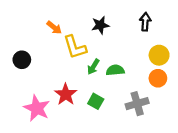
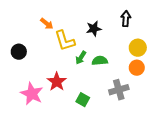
black star: (100, 25) -> (94, 29), moved
green square: (96, 101) -> (83, 100), moved

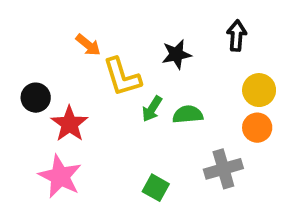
red star: (57, 82) -> (69, 124), moved

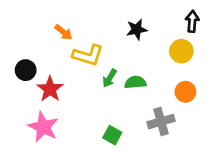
black arrow: (237, 36) -> (192, 21), moved
black star: (176, 54) -> (137, 29), moved
yellow L-shape: (122, 77) -> (88, 55), turned -56
yellow circle: (259, 90) -> (181, 51), moved

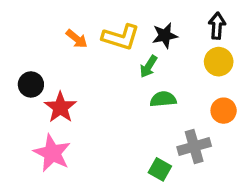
black arrow: (192, 21) -> (217, 26), moved
yellow L-shape: (88, 55) -> (121, 37), moved
green arrow: (110, 78) -> (148, 67), moved
green square: (112, 135) -> (160, 169), moved

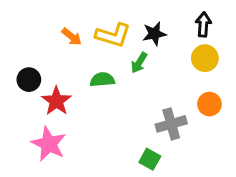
green semicircle: (163, 99) -> (102, 80), moved
gray cross: (194, 147) -> (171, 124), moved

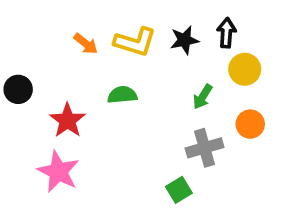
black arrow: (203, 24) -> (226, 33), moved
green arrow: (139, 63) -> (203, 97), moved
black circle: (29, 80) -> (18, 89), moved
green square: (150, 159) -> (179, 190), turned 30

